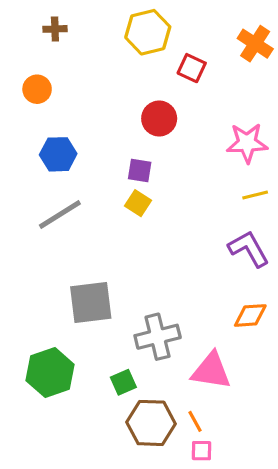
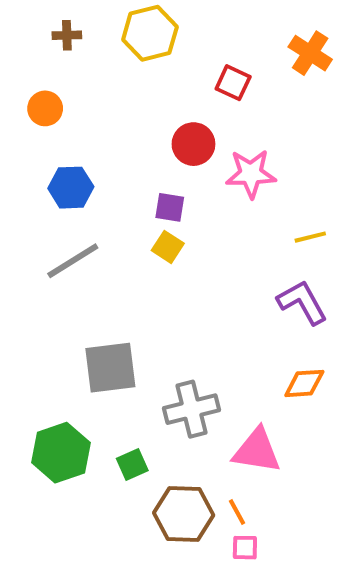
yellow hexagon: (148, 32) -> (150, 33), moved
pink star: (247, 143) -> (251, 174), moved
green square: (123, 382) -> (132, 465), moved

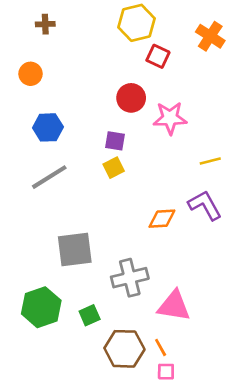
yellow hexagon: (150, 33) -> (136, 23), moved
yellow square: (168, 247) -> (114, 168), turned 30
orange diamond: (304, 383) -> (162, 219), moved

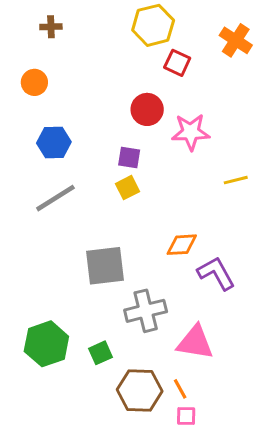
purple L-shape: (205, 205) -> (216, 273), moved
gray square: (75, 250) -> (105, 266), moved

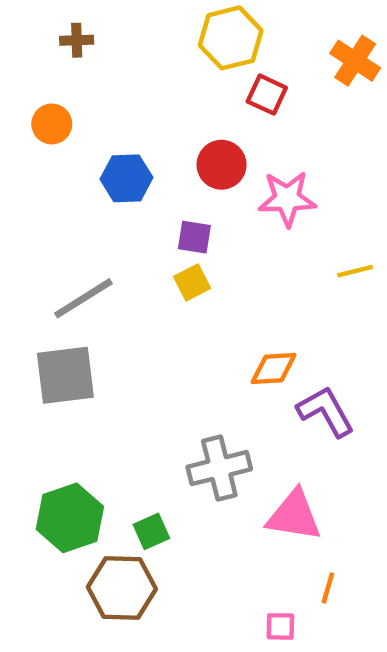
blue hexagon: (54, 142) -> (126, 178), moved
gray square: (105, 266) -> (65, 375), moved
orange line: (180, 389) -> (328, 588), moved, turned 45
brown hexagon: (140, 390) -> (122, 588), moved

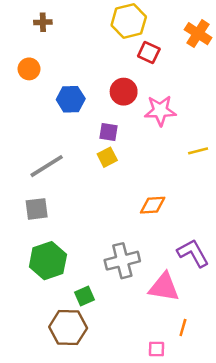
gray square: (65, 375) -> (37, 209), size x0.7
purple L-shape: (326, 411) -> (193, 253), moved
green hexagon: (70, 518) -> (48, 261), moved

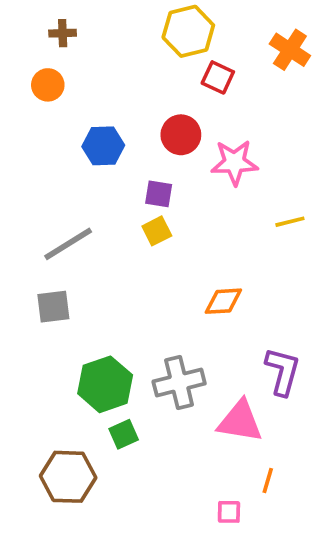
orange circle: (29, 69) -> (48, 85), moved
purple L-shape: (193, 253) -> (283, 371), turned 44
green hexagon: (48, 261) -> (105, 384), moved
brown hexagon: (68, 328) -> (68, 477), moved

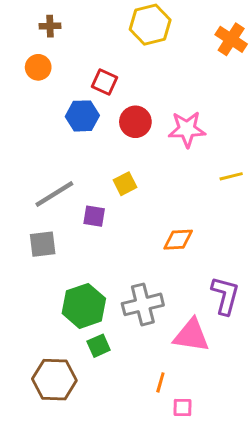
red square: (218, 77) -> (104, 82), moved
red circle: (181, 135) -> (135, 122), moved
purple square: (159, 194) -> (94, 216), moved
orange line: (268, 480) -> (160, 382), moved

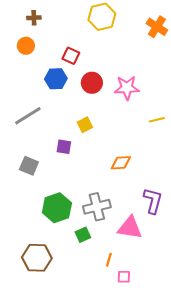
gray line: (54, 194) -> (28, 116), moved
gray square: (43, 244) -> (29, 166), turned 30
green square: (99, 346) -> (83, 235), moved

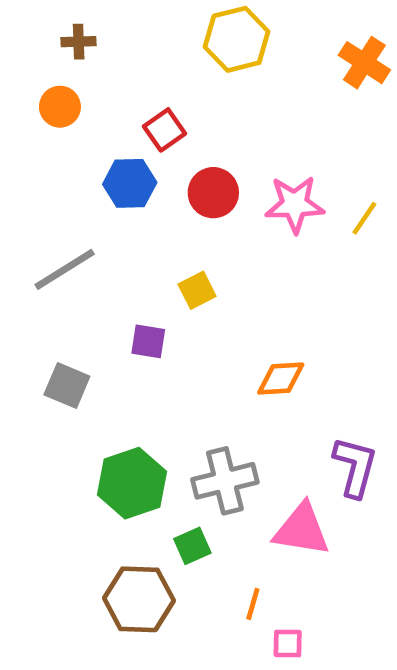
red square: (71, 56) -> (165, 130), turned 30
yellow line: (157, 120) -> (364, 218), moved, turned -42
brown hexagon: (37, 258) -> (139, 599), moved

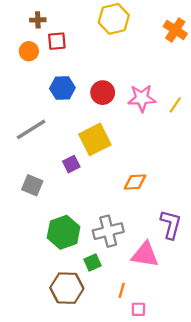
red square: (165, 130) -> (57, 41), moved, turned 30
yellow square: (197, 290) -> (95, 139), size x1.8
purple square: (148, 341) -> (71, 164), turned -36

